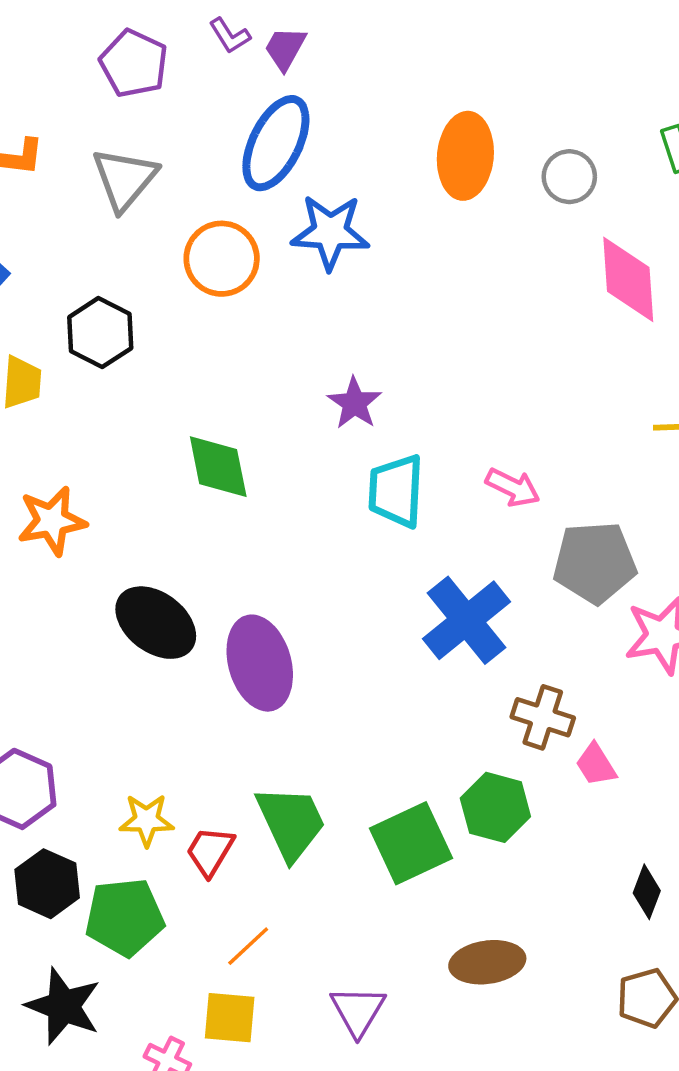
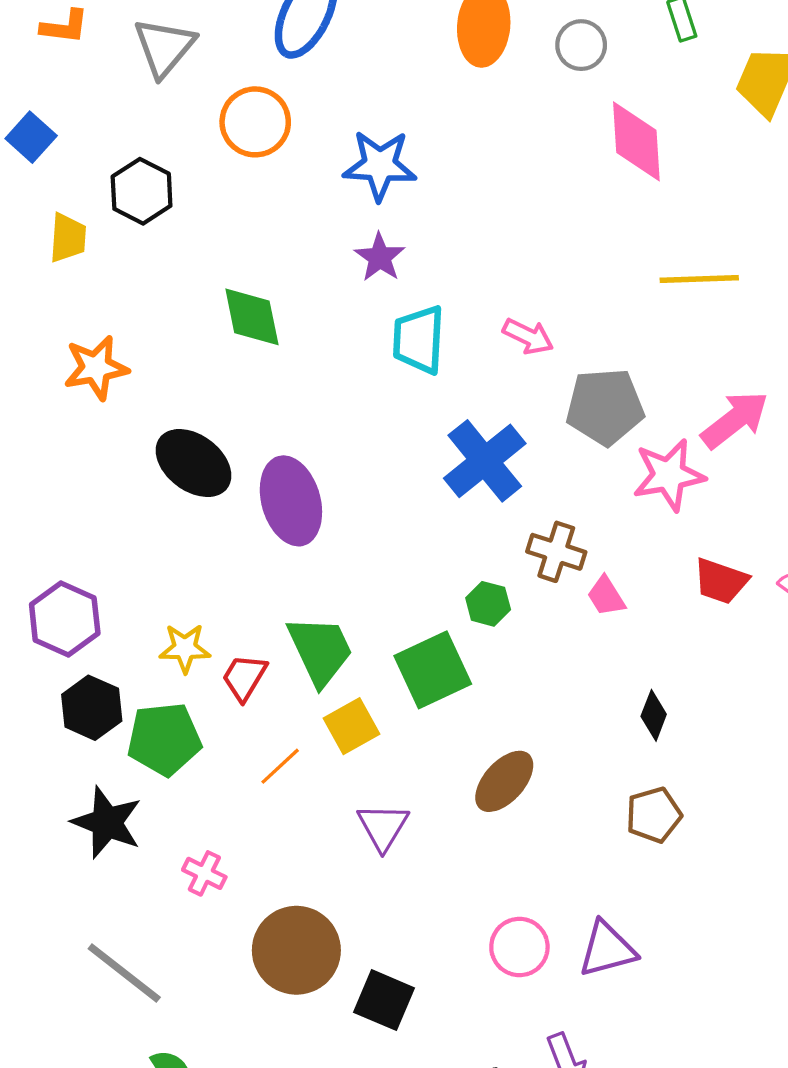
blue star: (330, 232) -> (380, 165), moved
green hexagon: (495, 807) -> (488, 604), moved, size x0.7
brown ellipse: (487, 962) -> (504, 781), turned -40
yellow square: (230, 1018) -> (352, 726), moved, turned -34

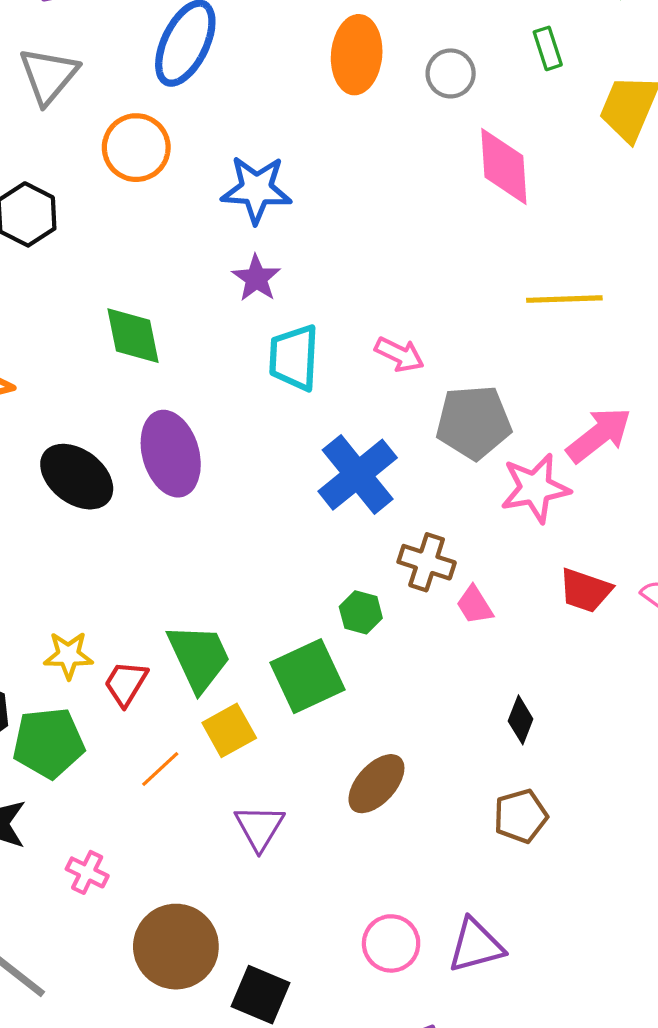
purple ellipse: (291, 501) -> (171, 454), moved

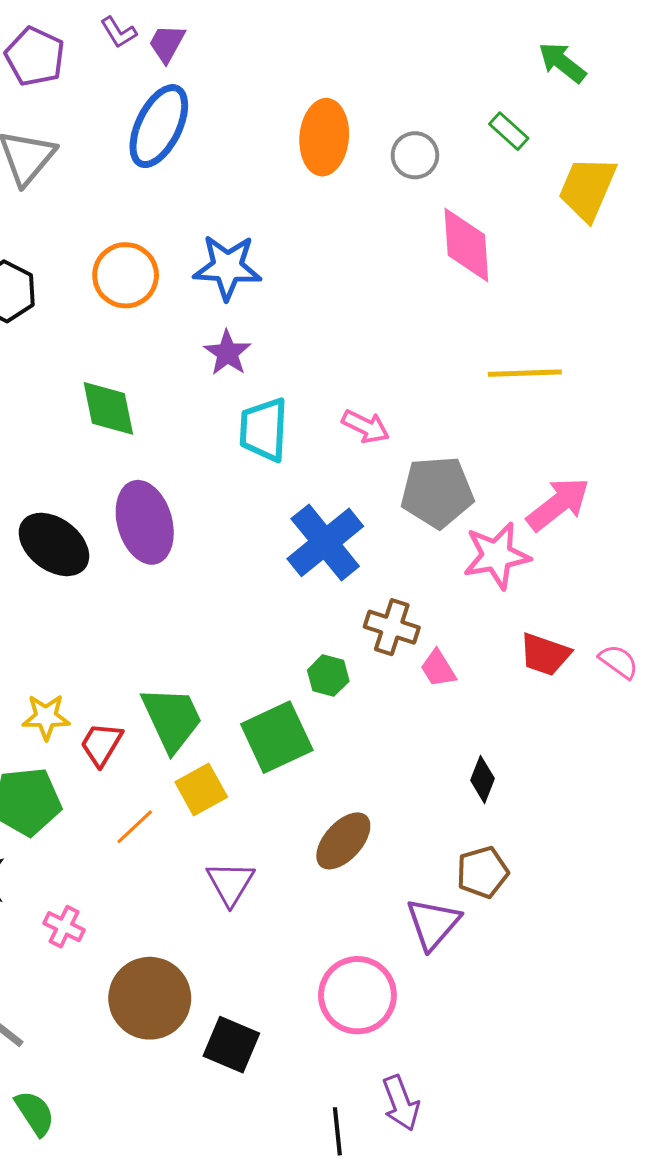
green rectangle: (548, 48) -> (509, 131), turned -30
orange circle: (136, 148) -> (126, 275), moved
pink circle: (391, 943) -> (357, 995), size x1.4
purple triangle: (476, 946) -> (433, 924), moved, turned -34

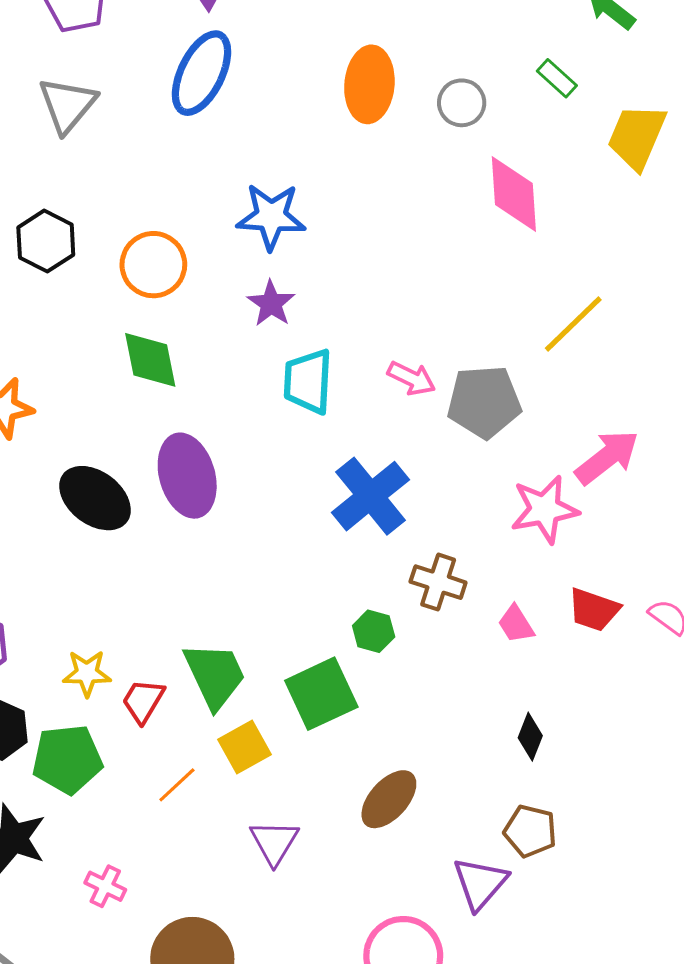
orange circle: (126, 275) -> (153, 265), moved
yellow line: (525, 373) -> (573, 324), turned -42
gray pentagon: (437, 492) -> (484, 402), moved
pink trapezoid: (438, 669) -> (516, 624), moved
brown pentagon: (482, 872) -> (530, 831), turned 30

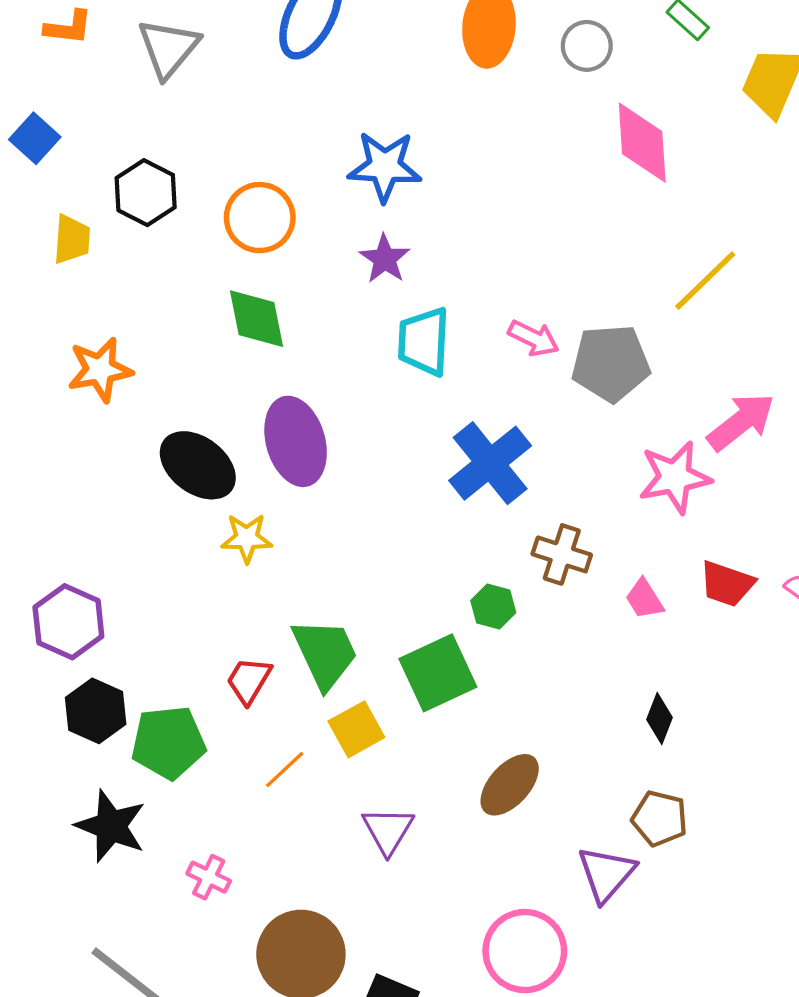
yellow star: (87, 673) -> (247, 538), moved

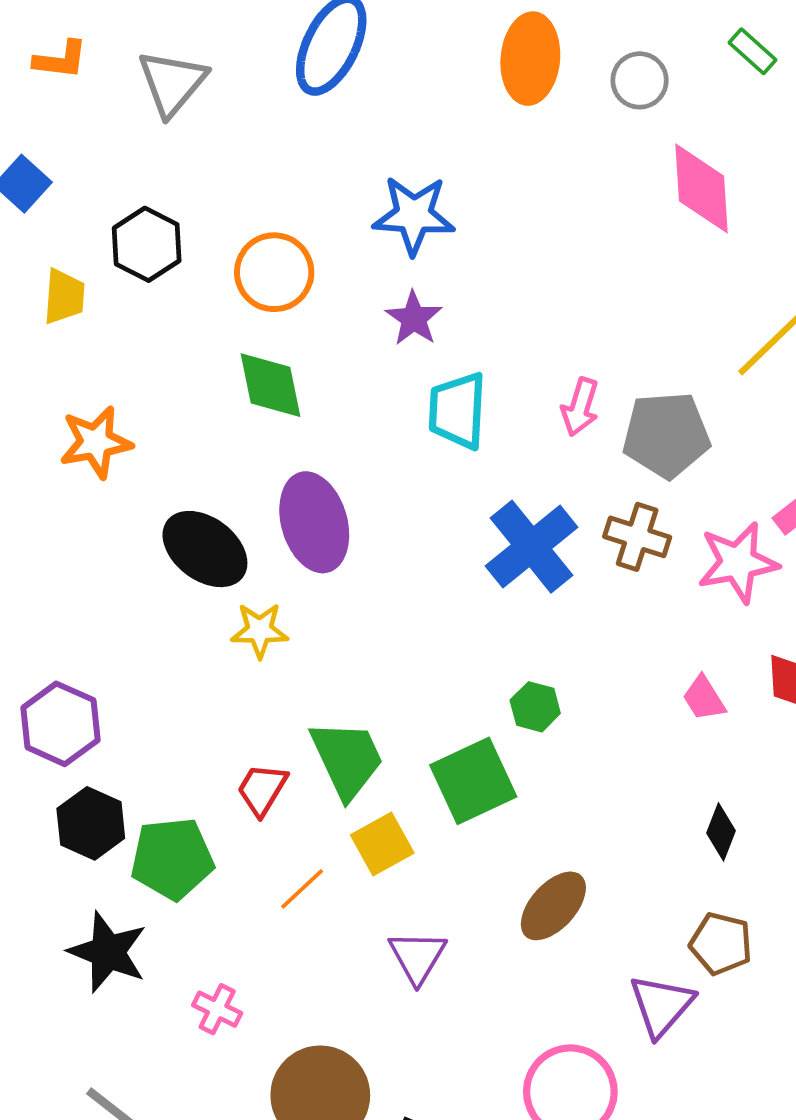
pink arrow: (534, 338) -> (580, 407), turned 81
brown cross: (562, 554) -> (637, 537), moved

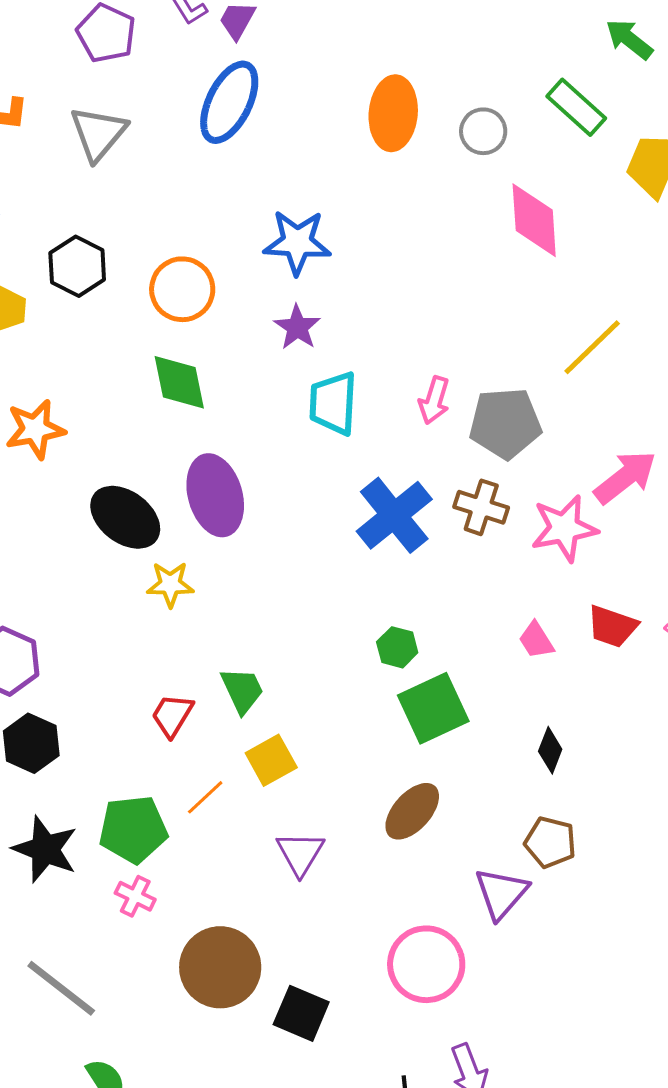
green rectangle: (752, 51) -> (576, 107), size x1.5
green trapezoid: (347, 759) -> (242, 690), size x0.7
green square: (473, 781) -> (433, 708), moved
green pentagon: (172, 859) -> (133, 829), moved

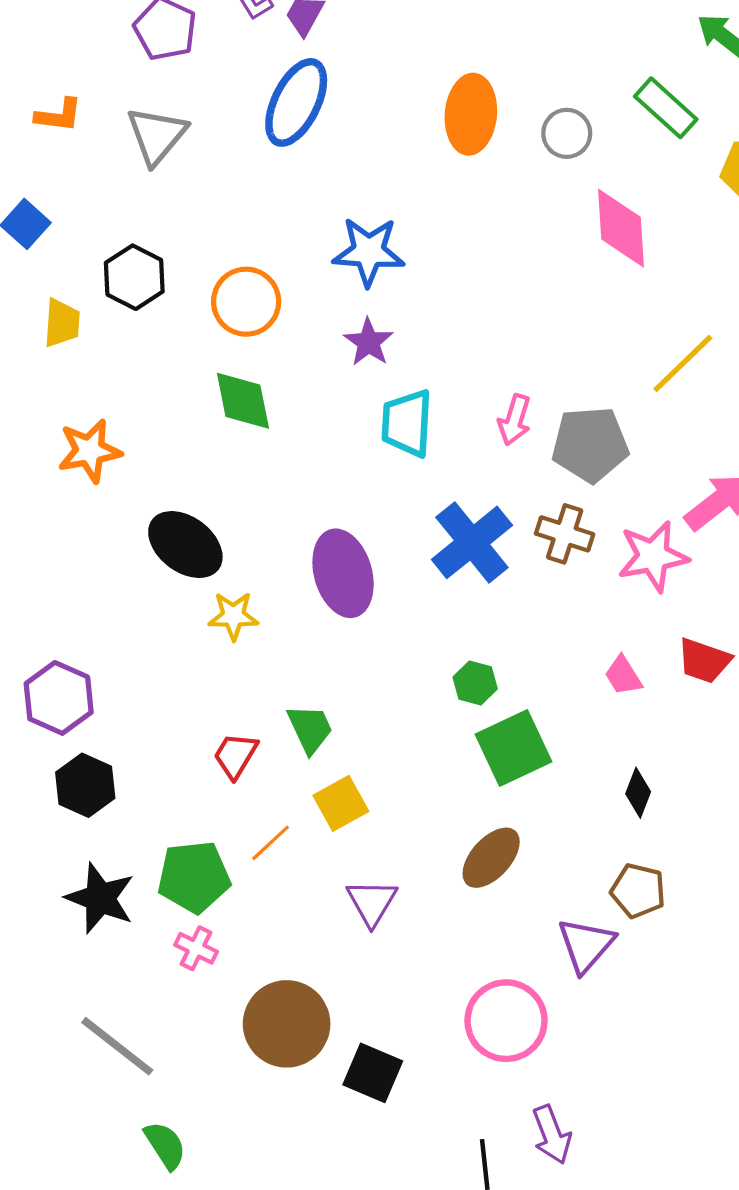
purple ellipse: (215, 495) -> (343, 573), moved

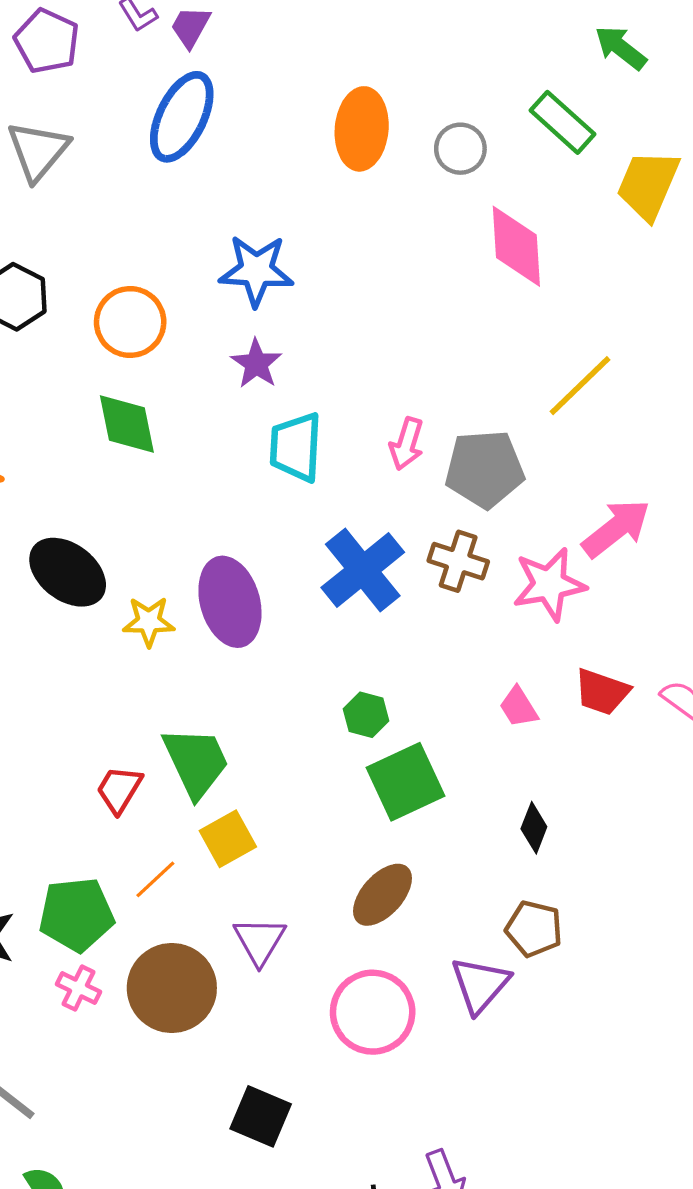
yellow star: (233, 616) -> (149, 622), moved
green trapezoid: (310, 729) -> (196, 762), size x1.4
pink circle: (506, 1021) -> (373, 1012), moved
brown circle: (287, 1024) -> (172, 988), moved

